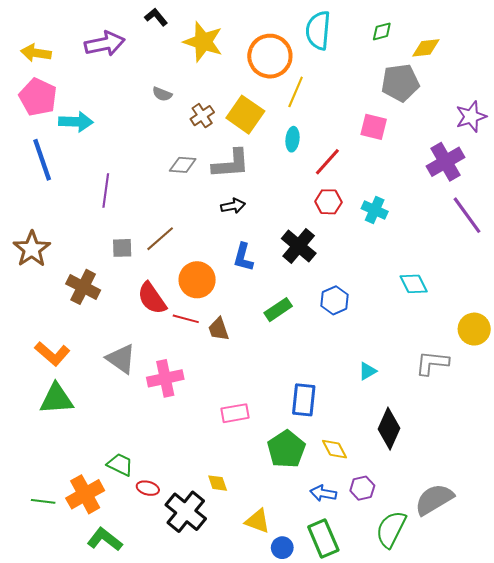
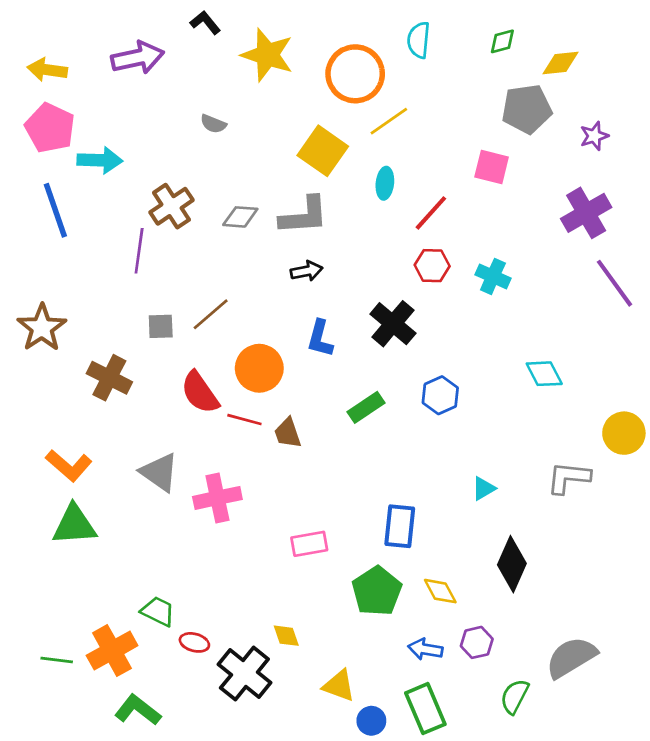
cyan semicircle: (318, 30) -> (419, 40), size x0.7
yellow line: (296, 92) -> (389, 121), turned 32
brown cross: (202, 116) -> (171, 206), moved, size x1.4
purple star: (471, 117) -> (594, 136), moved, size x0.7
green semicircle: (391, 529) -> (515, 696), size x0.7

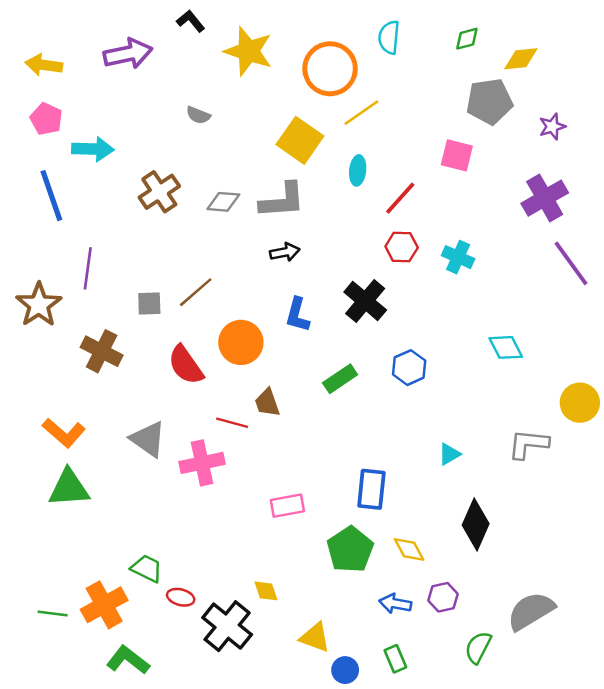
pink pentagon: (50, 128) -> (46, 119), size x0.7
purple line: (139, 251) -> (88, 268), moved
red line: (244, 420) -> (232, 423), moved
green rectangle: (425, 709) -> (395, 659), size x0.6

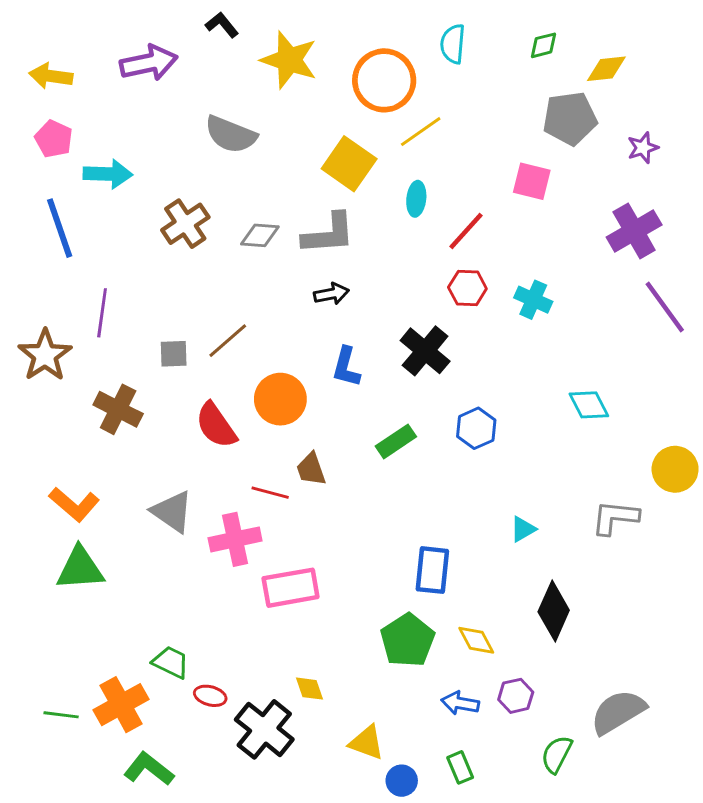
gray semicircle: (198, 115) -> (231, 134), size x1.8
pink rectangle: (287, 506) -> (291, 588), moved, size x1.4

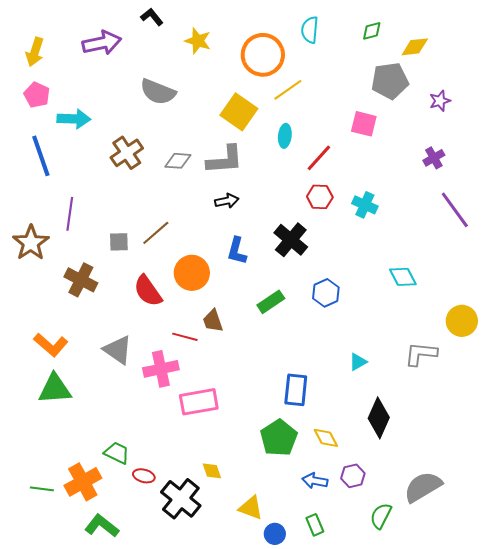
yellow star: (289, 60) -> (198, 41), size x0.7
yellow arrow: (51, 76) -> (35, 52), turned -80
purple cross: (634, 231) -> (434, 158), size x0.6

